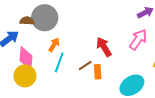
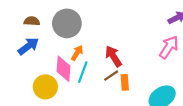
brown semicircle: (27, 21) -> (32, 21), moved
red arrow: (104, 47) -> (113, 56), moved
pink diamond: (26, 58) -> (64, 69), moved

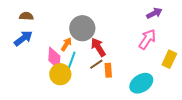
gray circle: (67, 23) -> (82, 28), moved
yellow circle: (45, 87) -> (60, 74), moved

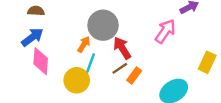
pink arrow: (147, 39) -> (165, 31), moved
pink diamond: (54, 58) -> (41, 61), moved
orange rectangle: (108, 70) -> (134, 76), turned 40

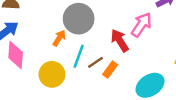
red arrow: (122, 48) -> (120, 40), moved
cyan line: (90, 65) -> (79, 56), moved

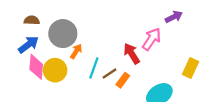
gray circle: (79, 19) -> (63, 34), moved
yellow circle: (52, 74) -> (55, 70), moved

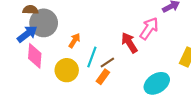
gray circle: (63, 34) -> (44, 23), moved
yellow circle: (55, 70) -> (67, 70), moved
orange rectangle: (123, 80) -> (103, 77), moved

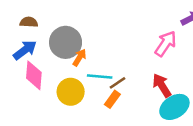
gray circle: (44, 23) -> (66, 42), moved
red arrow: (129, 43) -> (162, 85), moved
cyan line: (92, 57) -> (100, 77), turned 75

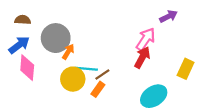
red arrow: (162, 85) -> (142, 57), moved, turned 60
yellow circle: (71, 92) -> (73, 79), moved

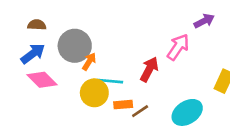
red arrow: (142, 57) -> (149, 69), moved
pink diamond: (27, 68) -> (42, 80), turned -50
brown line: (102, 74) -> (140, 111), moved
orange rectangle: (98, 89) -> (123, 105), turned 49

